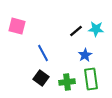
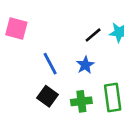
blue star: (85, 55) -> (85, 65), moved

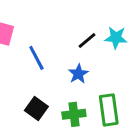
blue line: (50, 64) -> (36, 58), moved

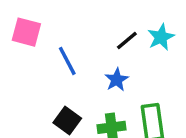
cyan star: (116, 38) -> (161, 37), turned -30

